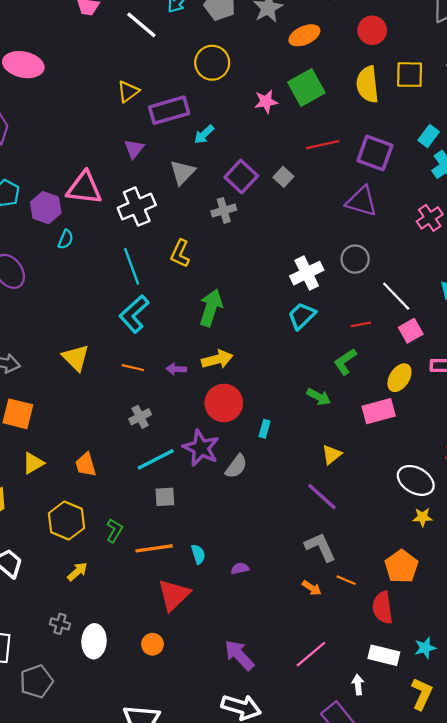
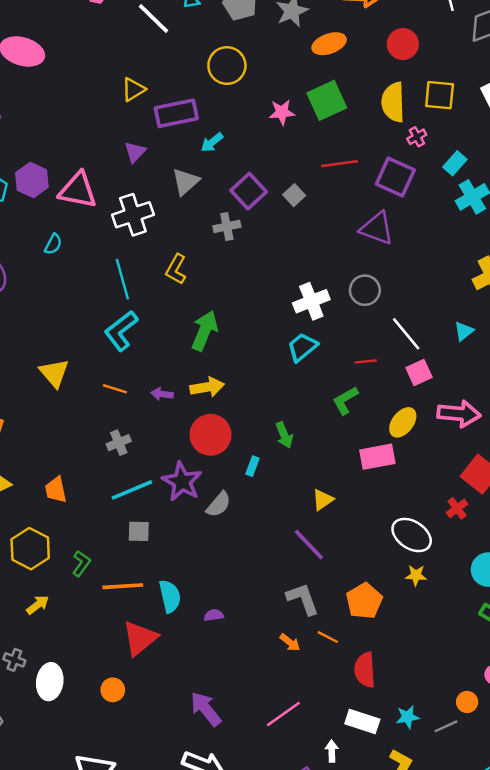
purple hexagon: (46, 208) -> (32, 180), moved
pink cross: (430, 218) -> (417, 137), moved, size x0.7
green arrow: (319, 397) -> (284, 435), moved, turned 35
cyan semicircle: (198, 554) -> (170, 596), size x1.5
orange pentagon: (401, 567) -> (364, 601), moved

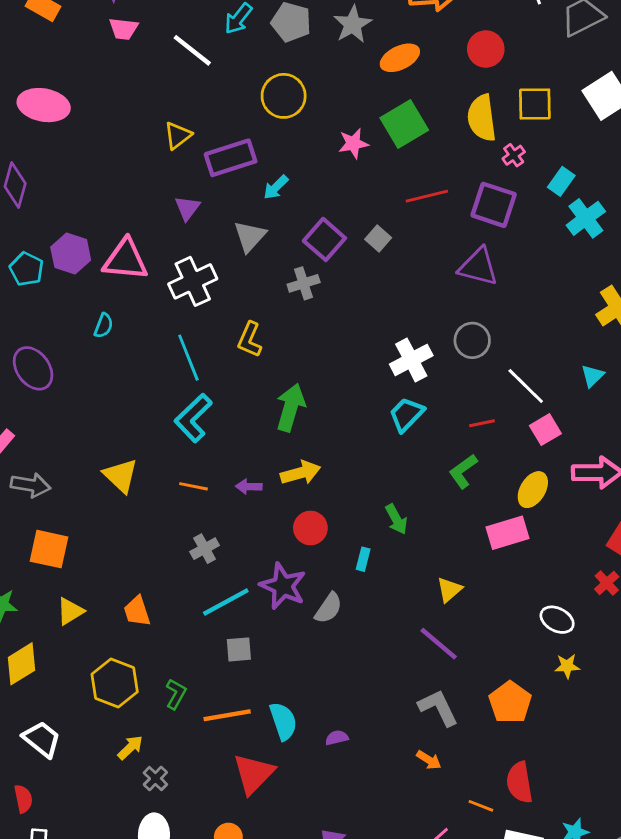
red circle: (211, 435) -> (310, 528), size x0.7
white ellipse: (412, 535) -> (557, 620), size x0.7
orange line: (328, 637) -> (481, 806), moved
gray cross: (14, 660) -> (155, 779), moved, turned 30

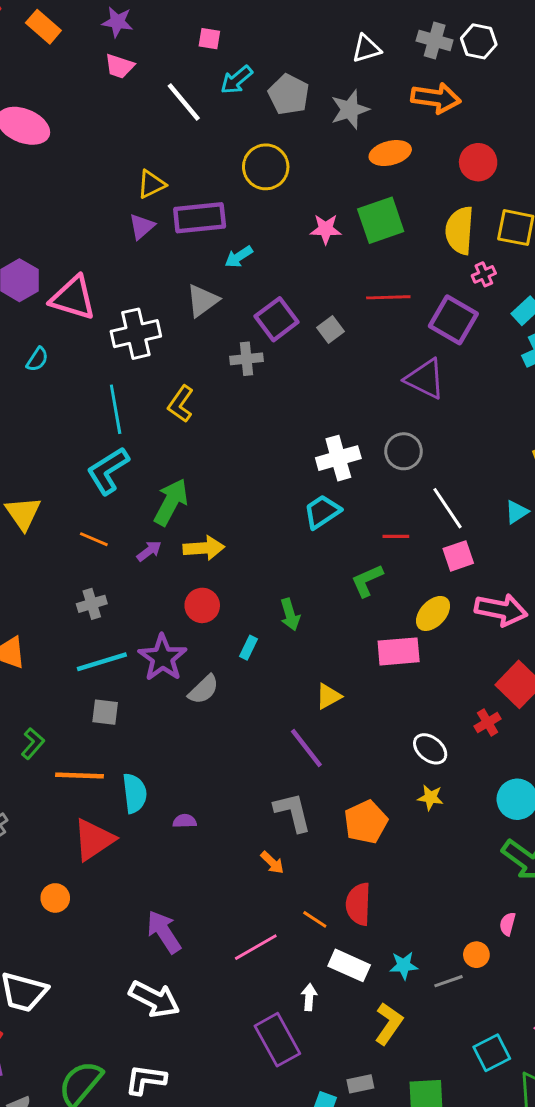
purple triangle: (187, 208) -> (142, 226), moved
green arrow: (291, 407) -> (171, 502), moved
purple arrow: (249, 487) -> (149, 551), turned 130

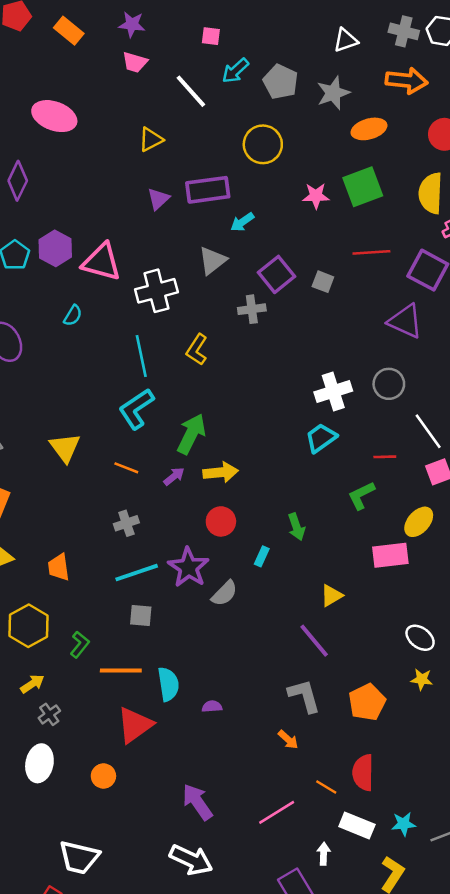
yellow triangle: (151, 184) -> (151, 139), moved
gray square: (331, 330) -> (323, 282), turned -30

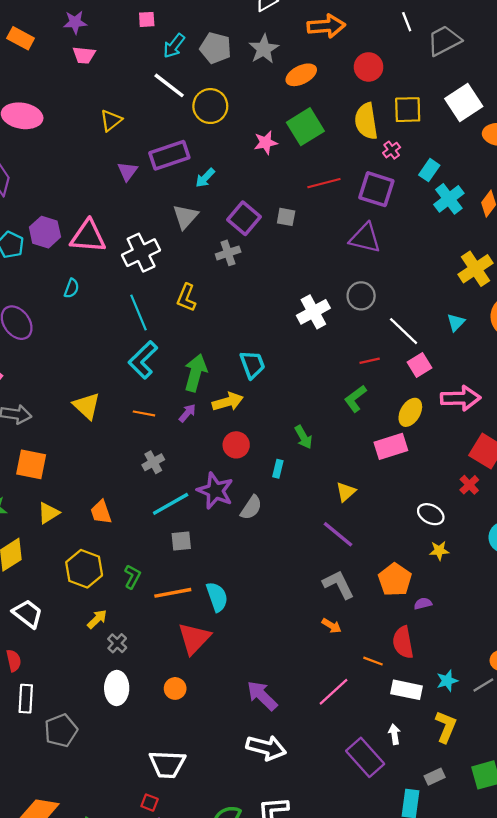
white line: (191, 91) -> (169, 85), moved
cyan trapezoid: (321, 438) -> (252, 364), moved, turned 116
purple semicircle: (212, 706) -> (423, 604), moved
white arrow: (324, 854) -> (394, 734), moved

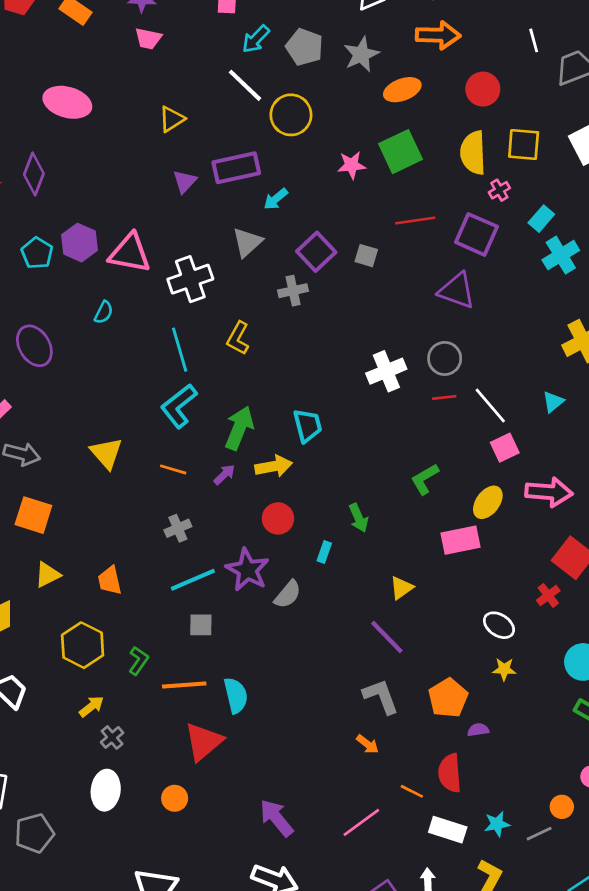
red line: (370, 361) -> (444, 397), moved

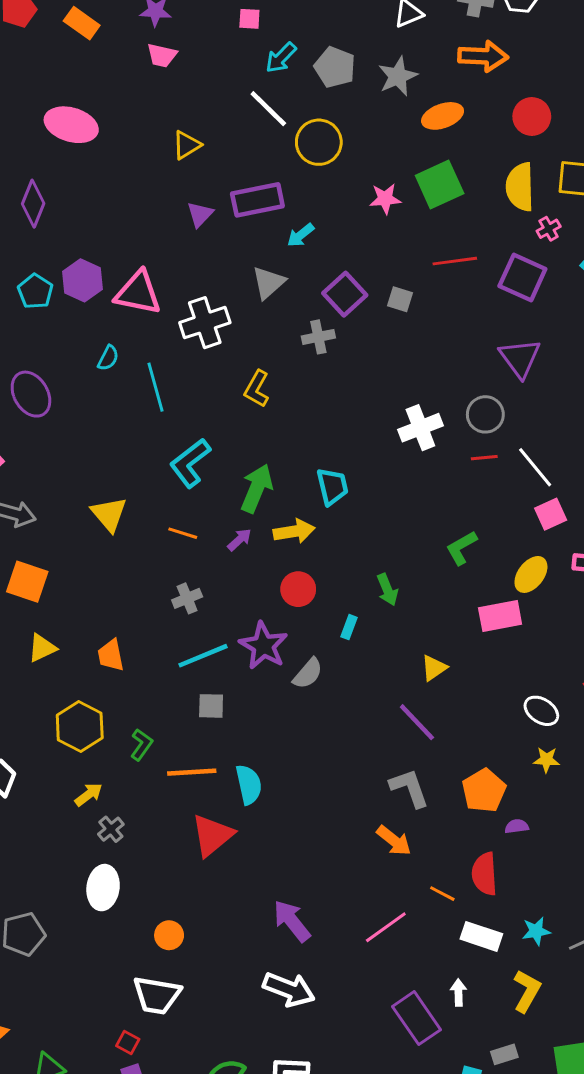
purple triangle: (457, 291) -> (520, 358), moved, turned 33
cyan line: (180, 350) -> (156, 387), moved
orange arrow: (368, 744) -> (394, 841), size x1.4
orange circle: (175, 798) -> (169, 935), moved

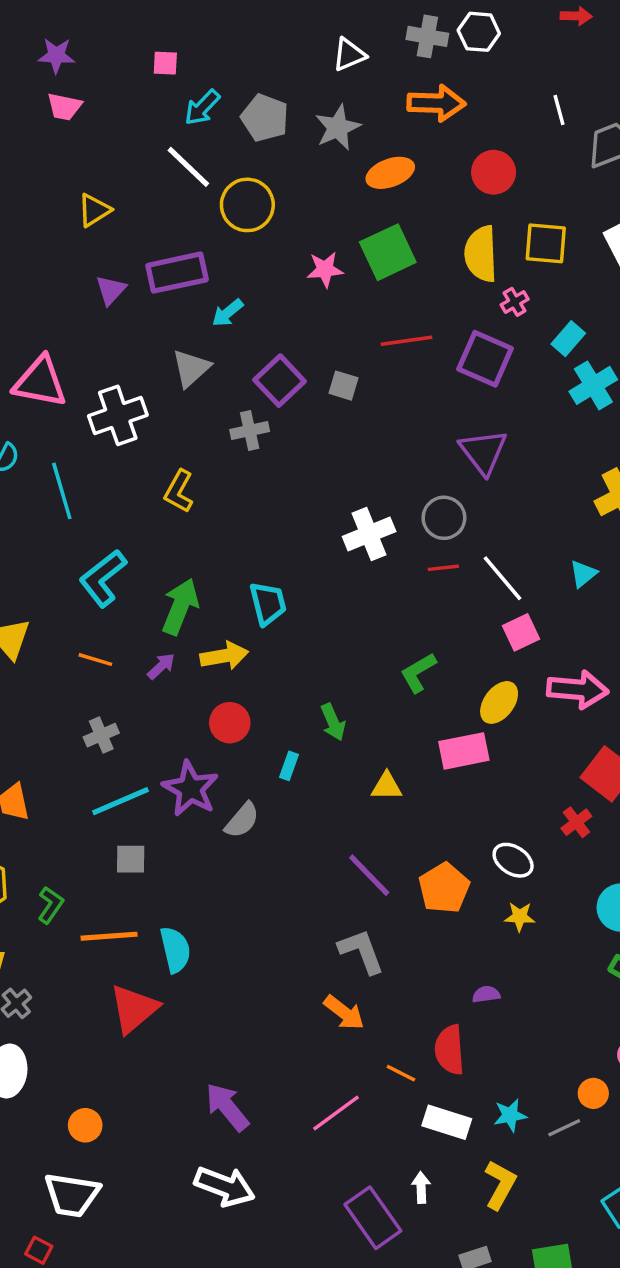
yellow triangle: (434, 668) -> (387, 786), moved, turned 36
orange pentagon: (484, 791) -> (444, 888), moved

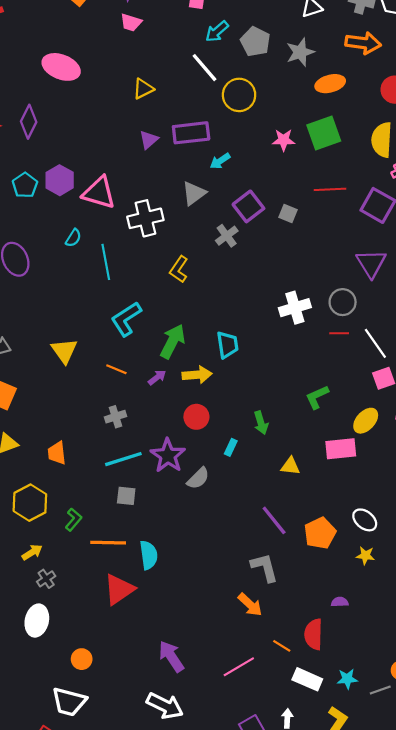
gray cross: (250, 430) -> (227, 236), turned -30

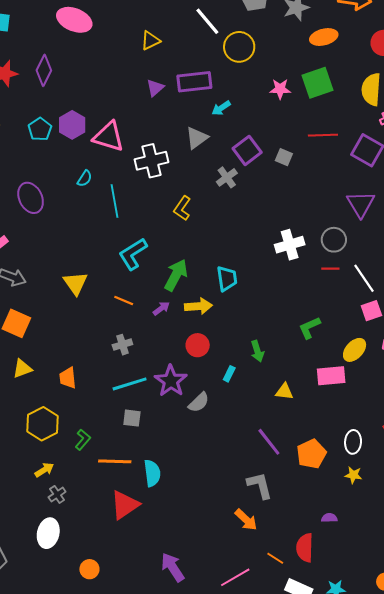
white ellipse: (365, 520) -> (353, 442), turned 55

